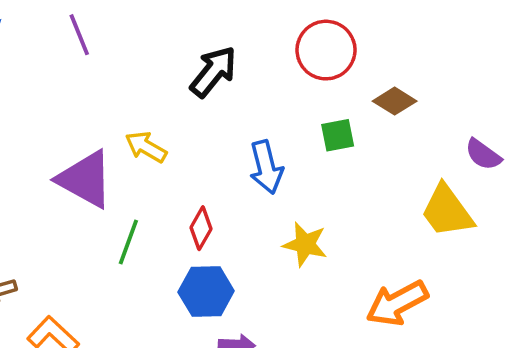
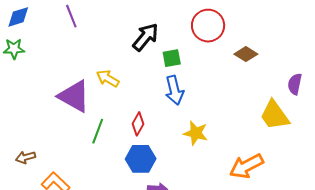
green square: (338, 135) -> (172, 58), moved
purple semicircle: (483, 155) -> (295, 84), turned 65

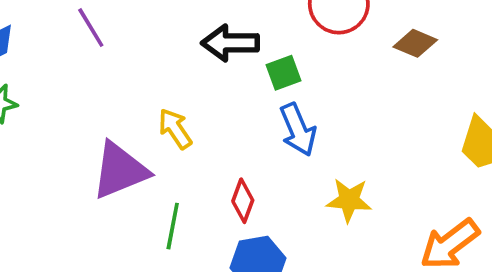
black arrow: (146, 37) -> (230, 43), turned -120
yellow arrow: (108, 79) -> (175, 129), turned 35
purple triangle: (74, 96) -> (120, 170), turned -42

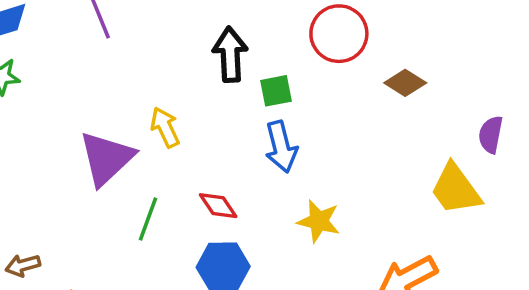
black arrow: (230, 43) -> (230, 54), turned 78
purple triangle: (120, 170) -> (106, 158), turned -30
red diamond: (243, 201) -> (218, 206), turned -63

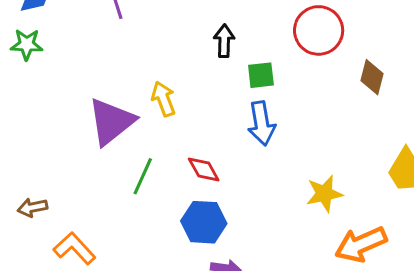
black arrow: (230, 54) -> (224, 41), size x0.7
brown diamond: (405, 83) -> (372, 77), turned 68
yellow star: (319, 221) -> (324, 194), moved, turned -30

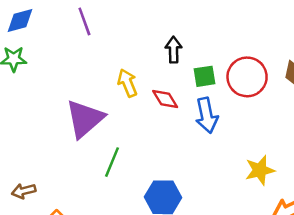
red circle: (319, 30) -> (247, 77), moved
yellow arrow: (163, 99) -> (127, 83), moved
red diamond: (204, 170) -> (165, 99), moved

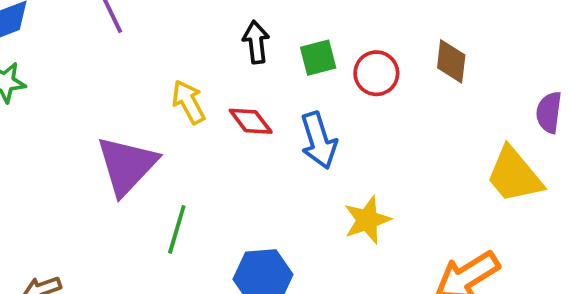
green square: (205, 76) -> (318, 58), moved
red circle: (247, 77) -> (376, 73), size x0.7
yellow star: (260, 170) -> (367, 220), moved

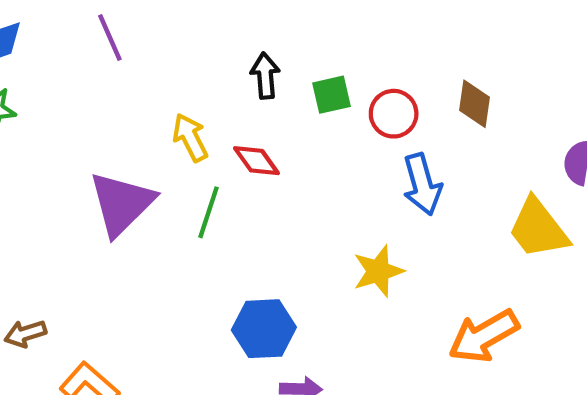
blue arrow: (319, 140) -> (422, 184), moved
green line: (177, 229) -> (209, 212), moved

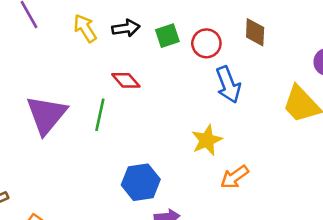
black arrow: (265, 76) -> (126, 28), turned 92
yellow arrow: (190, 138) -> (85, 28), moved
orange arrow: (484, 336) -> (235, 177), moved, size x0.7

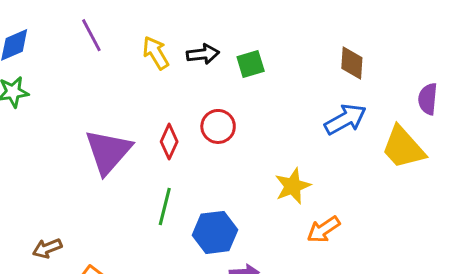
red circle: (206, 43) -> (218, 126), moved
red diamond: (126, 80) -> (169, 142), moved, turned 64
blue arrow: (228, 85) -> (345, 119), moved, turned -99
green line: (100, 115) -> (165, 206), moved

